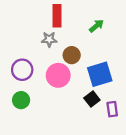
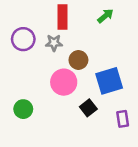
green arrow: (96, 26) -> (105, 16), moved
purple circle: (22, 70) -> (23, 39), moved
black square: (92, 99) -> (88, 108), moved

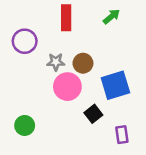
gray star: (54, 43) -> (56, 62), moved
green circle: (23, 109) -> (25, 125), moved
purple rectangle: (123, 119) -> (122, 135), moved

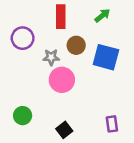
brown circle: (83, 63) -> (76, 45), moved
blue square: (115, 85) -> (106, 57), moved, turned 32
black square: (93, 114) -> (64, 130), moved

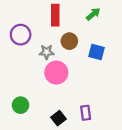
blue square: (106, 57) -> (96, 52), size x0.7
purple rectangle: (112, 124) -> (86, 113), moved

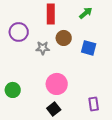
pink circle: (56, 73) -> (57, 84), moved
green circle: (21, 105) -> (13, 90), moved
purple rectangle: (86, 113) -> (94, 104), moved

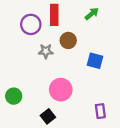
purple circle: (19, 32) -> (31, 24), moved
blue square: (89, 48) -> (95, 61), moved
black square: (54, 109) -> (48, 116), moved

